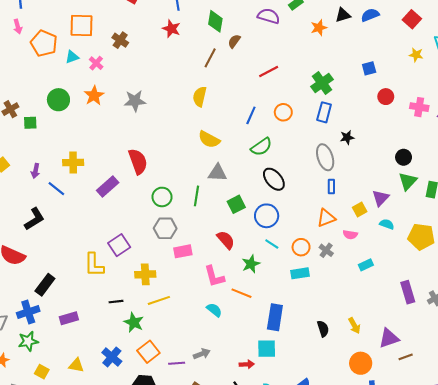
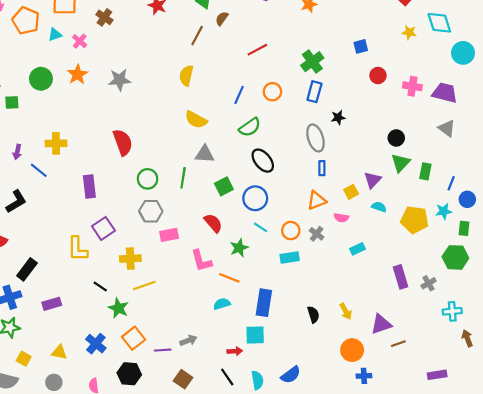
purple rectangle: (108, 187) -> (89, 186), moved, turned -55
black line: (116, 302) -> (100, 287), turned 40
cyan semicircle: (214, 310) -> (222, 304), moved, turned -56

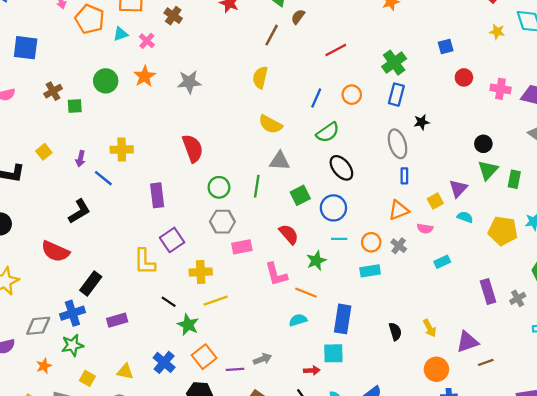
cyan line: (261, 227) -> (339, 239), turned -32

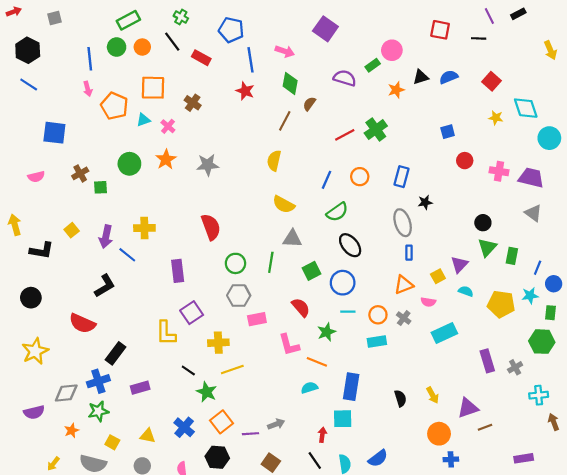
green cross: (394, 63) -> (376, 129), moved
purple arrow: (80, 159) -> (106, 237), size x1.5
cyan rectangle: (442, 262) -> (444, 333), size x1.6
red arrow: (312, 370) -> (322, 435), turned -80

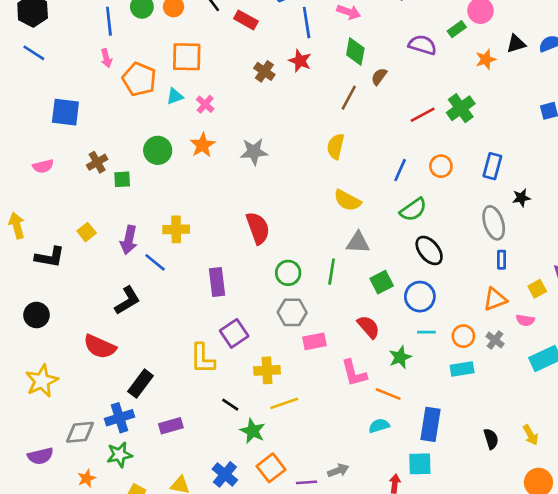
brown cross: (193, 103) -> (264, 71), moved

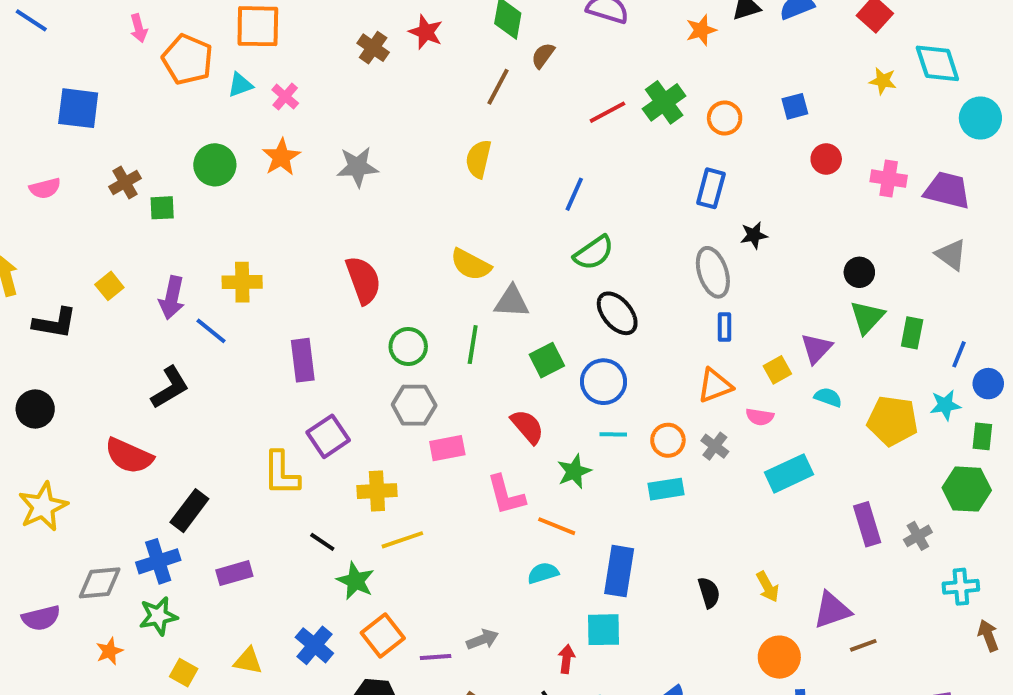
orange circle: (441, 166) -> (725, 118), moved
yellow semicircle: (347, 200) -> (471, 264), moved

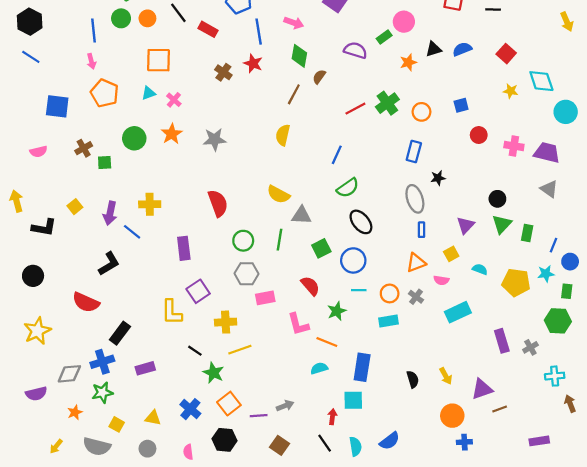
orange pentagon: (188, 59) -> (105, 93), moved
purple triangle: (816, 348) -> (466, 225), moved

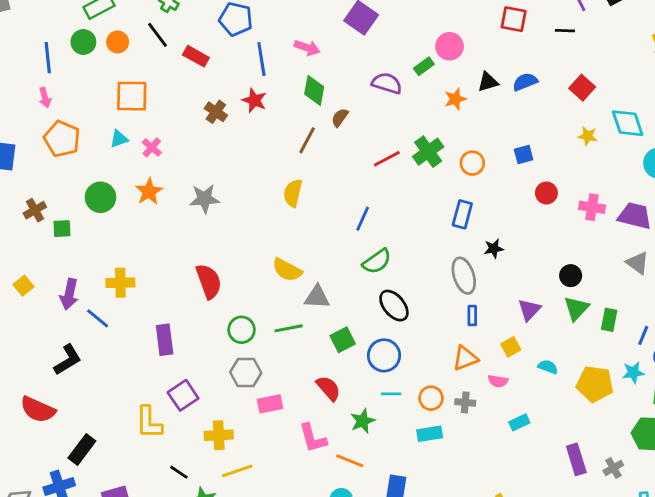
green line: (280, 240) -> (289, 328), turned 70
gray cross: (416, 297) -> (465, 402), turned -32
cyan rectangle: (458, 312) -> (519, 422), size x0.6

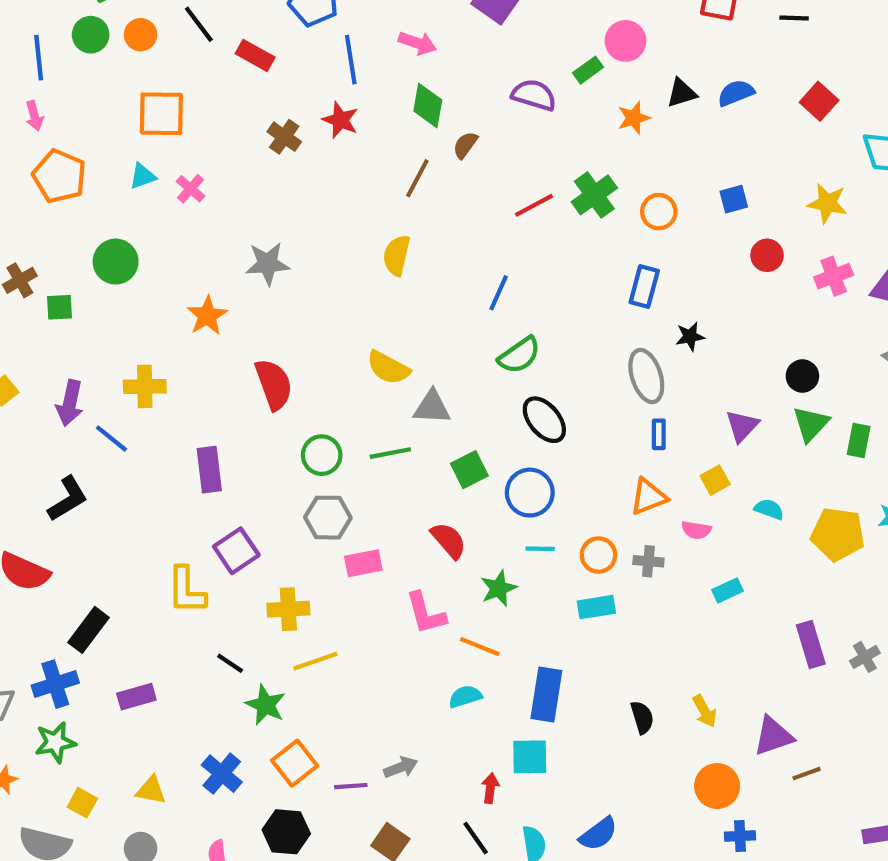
yellow star: (588, 136) -> (827, 203), moved, size x1.4
orange star: (149, 192) -> (207, 316), moved
pink cross: (592, 207) -> (834, 276), turned -30

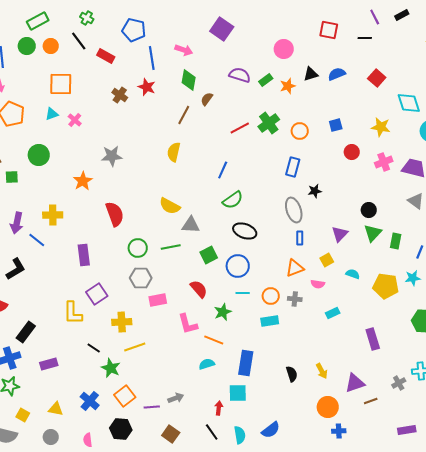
green rectangle: (588, 70) -> (266, 80), moved
black ellipse: (544, 420) -> (245, 231), turned -30
gray cross: (865, 657) -> (399, 383), moved

